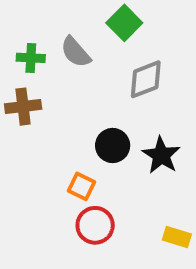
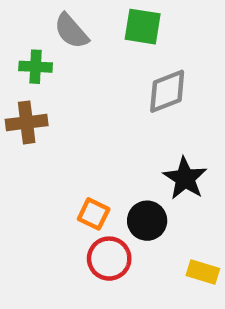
green square: (124, 23) -> (143, 27), turned -36
gray semicircle: (76, 52) -> (71, 31), moved
black circle: (113, 145) -> (147, 221), moved

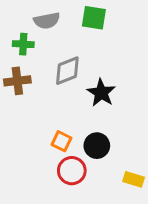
gray semicircle: (71, 31) -> (47, 21), turned -60
gray diamond: (167, 91) -> (67, 71), moved
black star: (185, 178) -> (101, 93), moved

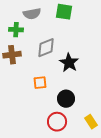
orange square: (61, 141) -> (40, 83), moved, turned -32
red circle: (72, 171) -> (57, 122), moved
yellow rectangle: (134, 179) -> (91, 122), turned 40

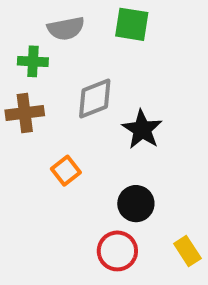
orange square: (40, 83) -> (66, 171), moved, turned -32

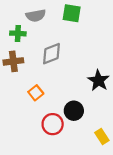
black star: (142, 129) -> (98, 80), moved
red circle: (117, 251) -> (53, 124), moved

